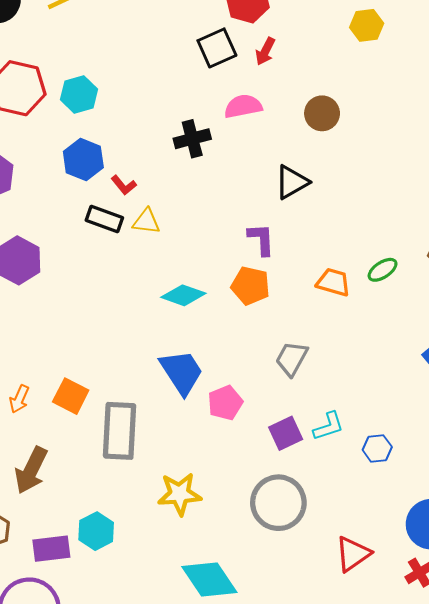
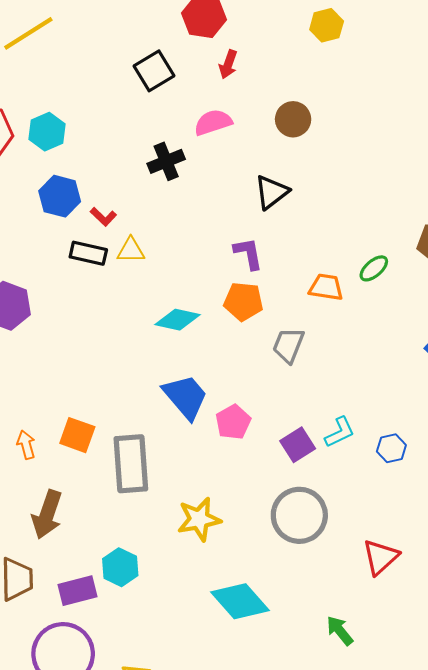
black square: (217, 48) -> (154, 71), moved
gray trapezoid: (292, 359) -> (288, 345), moved
orange arrow: (19, 399) -> (26, 445), turned 148

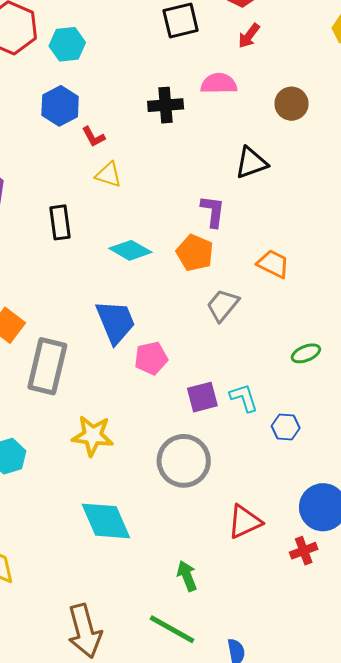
black rectangle: (88, 253) -> (60, 222), moved, turned 52
green ellipse: (374, 268) -> (306, 353), moved
cyan L-shape: (340, 432) -> (244, 398), turned -100

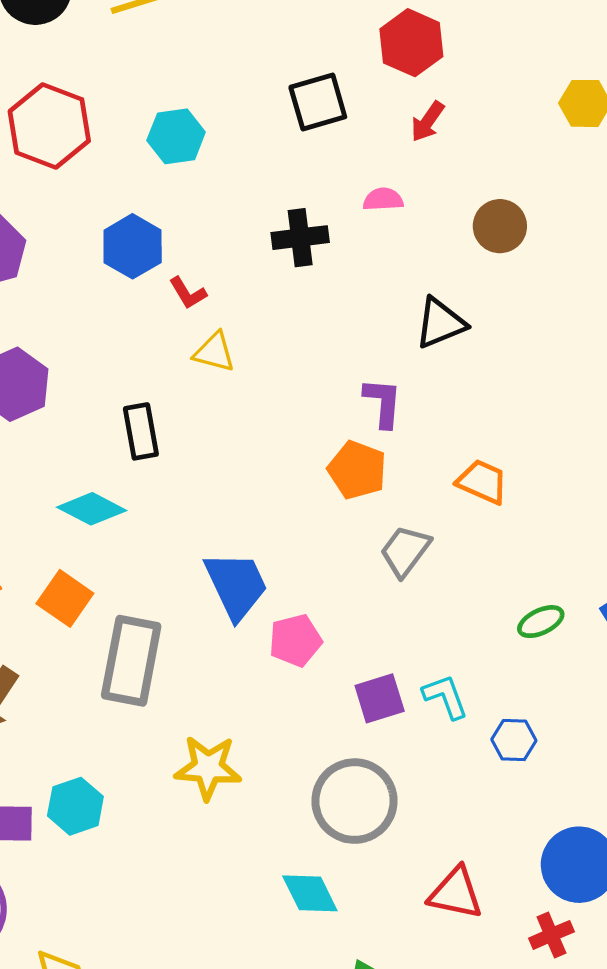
cyan hexagon: (67, 44) -> (176, 136), moved
pink semicircle: (219, 84) -> (383, 199), size x0.7
cyan diamond: (130, 250) -> (92, 509), moved
cyan diamond: (106, 521) -> (310, 893), moved, size x0.7
red triangle: (245, 522) -> (456, 893), turned 39

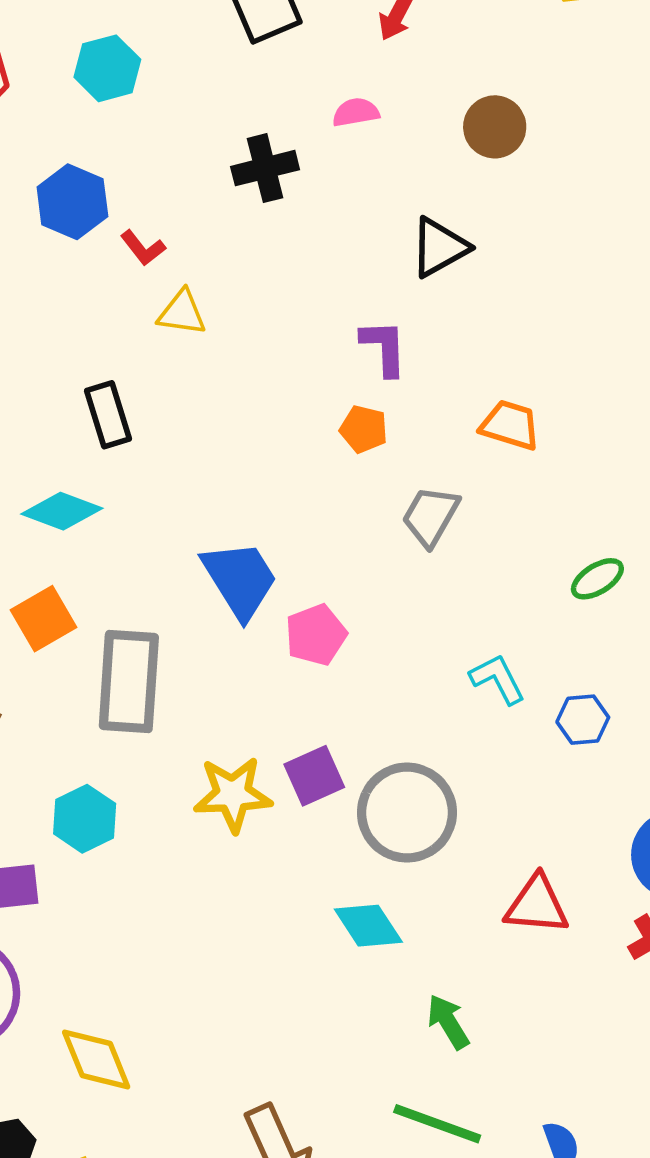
orange pentagon: (357, 470) -> (364, 429), size x0.7
orange square: (65, 598) -> (44, 619), turned 32
purple square: (380, 698) -> (314, 776), moved
cyan hexagon: (75, 806) -> (85, 819), moved

